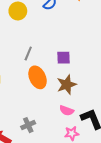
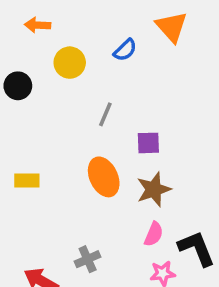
gray line: (28, 54) -> (105, 114), moved
pink semicircle: (67, 111) -> (154, 234), turned -88

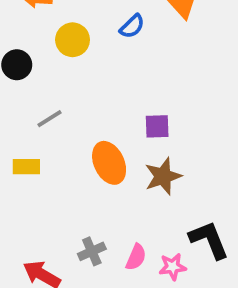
gray line: (105, 114) -> (49, 119), moved, turned 35
pink semicircle: (154, 234) -> (136, 257), moved

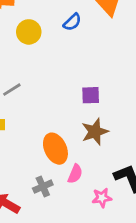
orange ellipse: (109, 163) -> (55, 149), moved
pink semicircle: (136, 257) -> (75, 174), moved

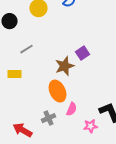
purple square: (91, 95) -> (83, 53), turned -32
brown star: (95, 132) -> (65, 66), moved

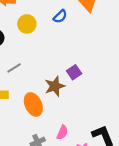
orange ellipse: (58, 91) -> (33, 104), moved

